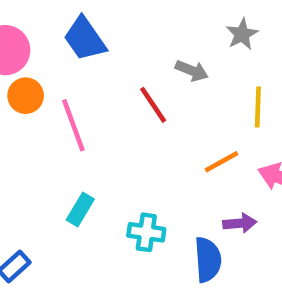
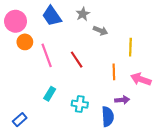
gray star: (242, 34) -> (83, 14), moved
red line: (153, 105) -> (77, 60), moved
orange line: (221, 162) -> (114, 72), turned -63

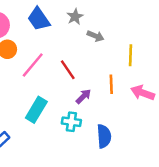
pink line: (47, 55) -> (33, 65), turned 60
cyan rectangle: (50, 94) -> (36, 110), size x1.5
purple arrow: (122, 100) -> (83, 96), moved, turned -40

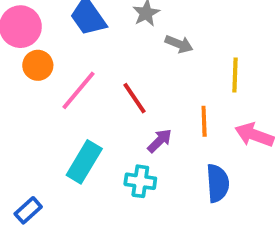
blue semicircle: (104, 136) -> (218, 183), moved

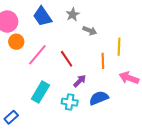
orange line: (204, 121) -> (103, 61), moved
blue semicircle: (218, 183) -> (99, 98), moved, turned -108

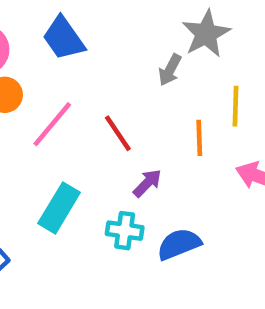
gray star: (73, 14) -> (206, 34), moved, size x1.5
gray arrow: (90, 31) -> (170, 70), turned 96
blue semicircle: (99, 98) -> (179, 244), moved

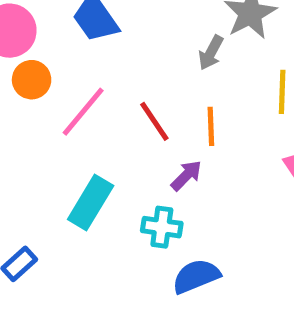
orange line: (199, 138) -> (211, 126), moved
blue semicircle: (179, 244) -> (196, 276), moved

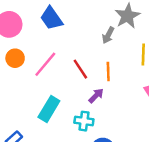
orange circle: (32, 80) -> (15, 58), moved

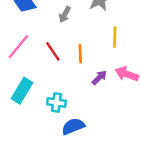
gray arrow: (108, 35) -> (65, 14), moved
purple arrow: (96, 96) -> (99, 78), moved

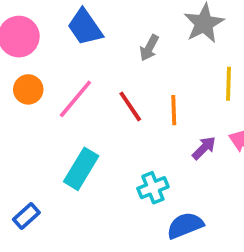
cyan cross: (56, 103) -> (153, 188), moved, turned -30
blue semicircle: (73, 126) -> (185, 225), moved

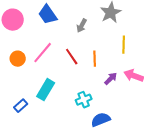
orange circle: (28, 89) -> (18, 59), moved
blue rectangle: (26, 216) -> (21, 106), moved

